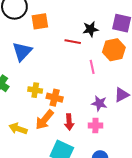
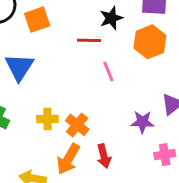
pink line: (92, 67) -> (108, 71), moved
orange cross: (55, 98) -> (77, 125), turned 35
pink cross: (95, 126) -> (165, 155), moved

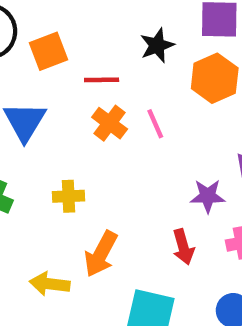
red line: (89, 40) -> (102, 80), moved
orange cross: (77, 125) -> (110, 123), moved
red arrow: (104, 156) -> (183, 247), moved

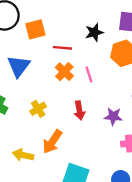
yellow cross: (68, 196) -> (38, 109), turned -35
red arrow: (183, 247) -> (79, 110), moved

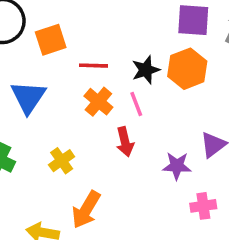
black star: (94, 32) -> (146, 70), moved
red arrow: (79, 110) -> (125, 142), moved

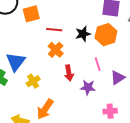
blue triangle: (28, 97) -> (16, 62), moved
pink line: (136, 104) -> (98, 64), moved
purple star: (177, 166) -> (88, 87), moved

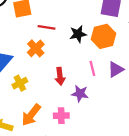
orange cross: (56, 50) -> (36, 48), moved
purple triangle: (118, 78) -> (116, 69), moved
pink cross: (110, 111) -> (61, 116), moved

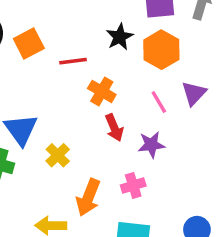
black star: (78, 34) -> (120, 37), moved
orange cross: (36, 48) -> (102, 91), moved

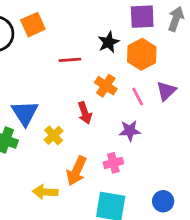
orange square: (29, 43) -> (33, 25), moved
orange cross: (102, 91) -> (106, 86), moved
red arrow: (114, 128) -> (85, 113), moved

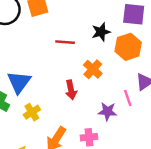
pink line: (138, 96) -> (128, 98), moved
yellow cross: (54, 135) -> (32, 112), moved

